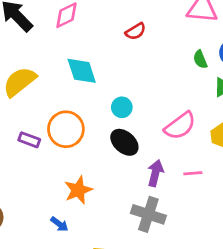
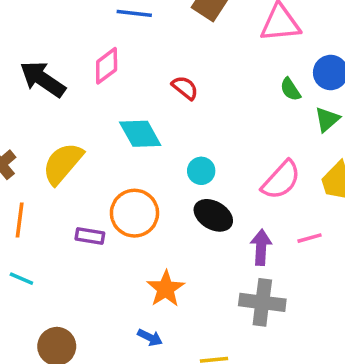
red semicircle: (136, 31) -> (185, 88), moved, turned -100

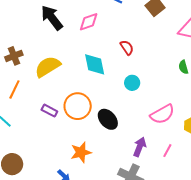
cyan circle: (201, 171) -> (132, 83), moved
black ellipse: (213, 215) -> (108, 119), moved
pink line: (310, 238) -> (167, 151), turned -64

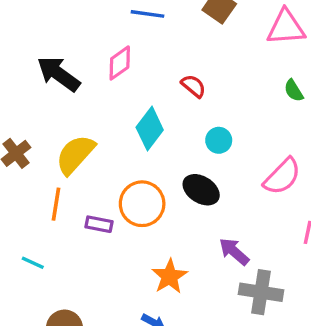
cyan diamond: (95, 64) -> (150, 129), turned 65
orange line: (14, 89) -> (56, 204), moved
black ellipse: (108, 119) -> (201, 190), moved
purple arrow: (140, 147) -> (234, 252), moved, turned -54

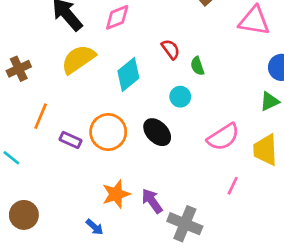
green semicircle: (294, 91) -> (197, 66), moved
yellow semicircle: (75, 155) -> (78, 59), moved
purple arrow: (234, 252) -> (152, 201), moved

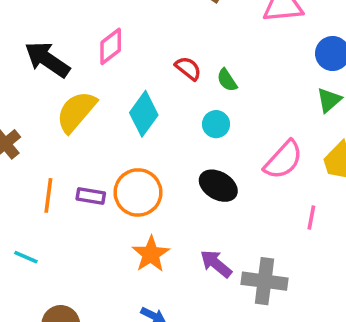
black ellipse: (157, 132) -> (218, 186), moved
purple rectangle: (71, 140) -> (91, 196), moved
orange star: (116, 194) -> (151, 254), moved

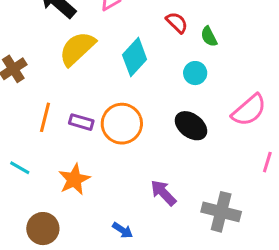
orange star: (151, 254) -> (74, 179), moved
purple arrow: (216, 264) -> (163, 193), moved

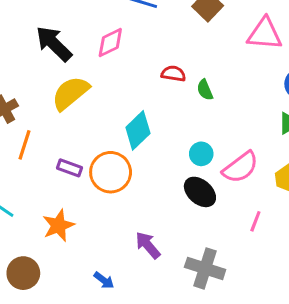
red semicircle: (177, 23) -> (173, 74), turned -40
cyan diamond: (135, 57) -> (138, 130), moved
cyan circle: (195, 73) -> (201, 154), moved
orange line: (45, 117) -> (24, 145), moved
black ellipse: (191, 126) -> (200, 192), moved

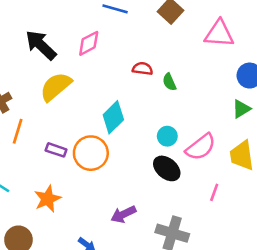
purple arrow: (148, 245) -> (123, 214), turned -75

